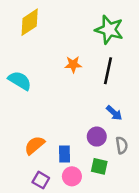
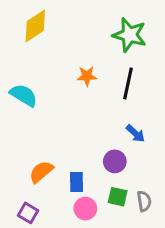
gray semicircle: (122, 145) -> (144, 201), moved
purple square: (41, 180) -> (28, 213), moved

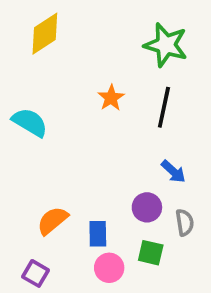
orange star: (87, 76) -> (111, 98), turned -30
gray semicircle: (144, 201) -> (185, 222), moved

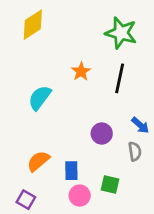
cyan semicircle: (30, 122) -> (40, 98), moved, turned -84
blue arrow: (173, 171) -> (140, 125), moved
purple circle: (147, 207) -> (102, 134), moved
gray semicircle: (185, 222) -> (135, 151), moved

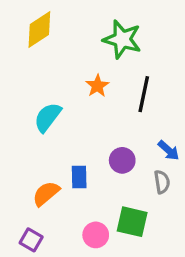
green star: (121, 33) -> (122, 39), moved
blue rectangle: (71, 171) -> (79, 177), moved
green square: (110, 184) -> (132, 222), size x1.4

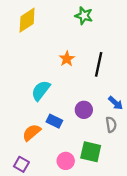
green star: (122, 39) -> (84, 16), moved, size x0.7
cyan semicircle: (48, 117) -> (41, 91), moved
blue rectangle: (79, 177) -> (54, 121), turned -63

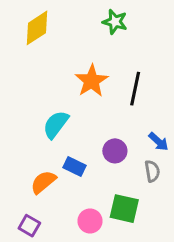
orange star: (67, 59) -> (92, 81), size x1.5

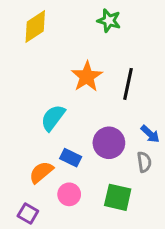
purple circle: (115, 151) -> (109, 143), size x1.4
pink circle: (90, 221) -> (69, 194), moved

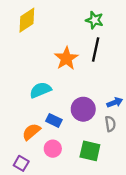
green star: (109, 21) -> (94, 20), moved
black line: (128, 84) -> (96, 49), moved
cyan semicircle: (53, 118) -> (40, 90), turned 30
blue arrow: (150, 134) -> (115, 102), turned -63

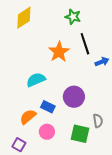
green star: (94, 20) -> (73, 17), moved
black line: (96, 49) -> (85, 44), turned -30
blue arrow: (115, 102) -> (102, 62), moved
gray semicircle: (110, 124) -> (98, 121), moved

